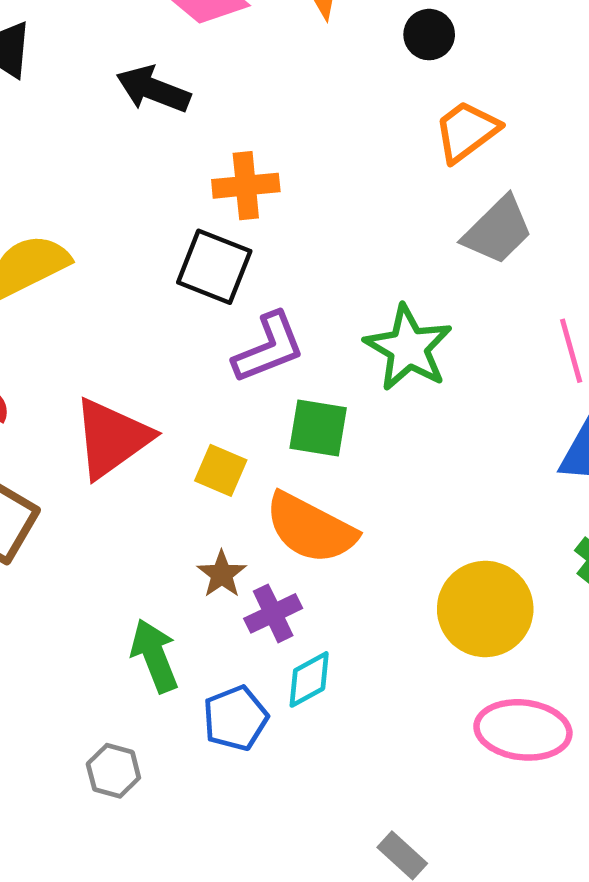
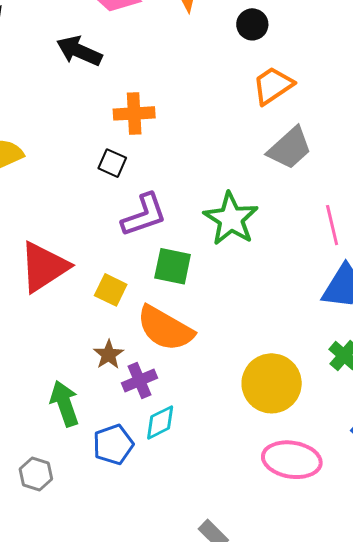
black square: (214, 267) -> (112, 163), size x0.6

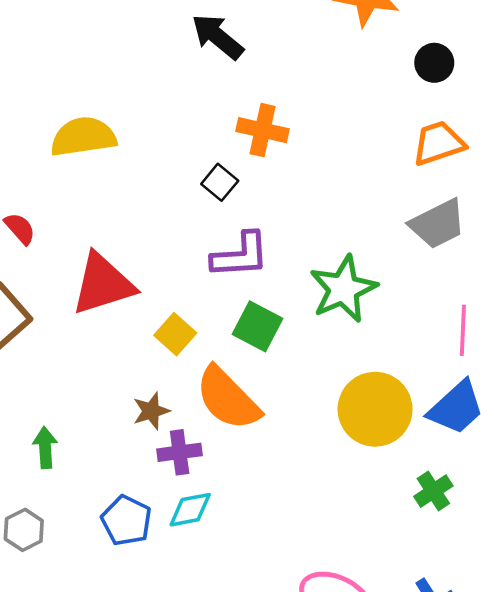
yellow circle: (272, 383) -> (375, 409), moved
green arrow: (65, 404) -> (45, 448), moved, size x0.7
blue pentagon: (113, 445) -> (126, 521), turned 30

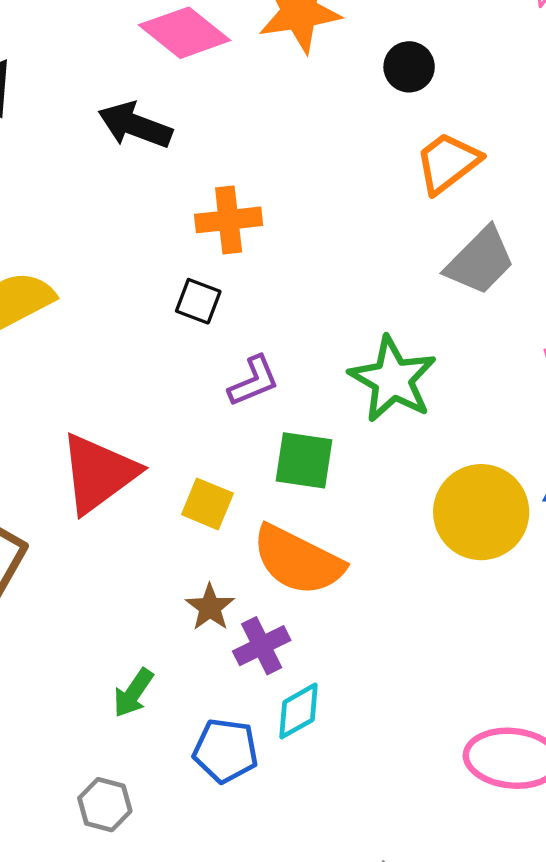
purple L-shape: (240, 255) -> (254, 381), size x0.7
green arrow: (45, 448) -> (133, 693), moved, turned -123

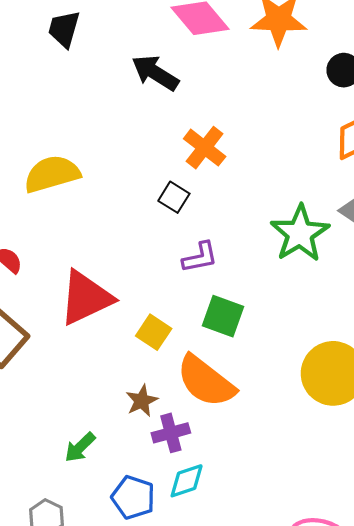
orange cross: (229, 220) -> (205, 148), turned 33
green star: (393, 379) -> (300, 233), moved

